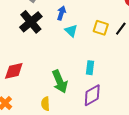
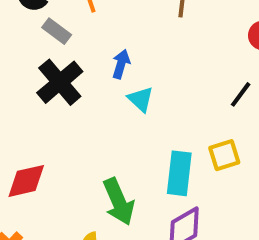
yellow square: (101, 28) -> (224, 155), moved, turned -35
cyan rectangle: (90, 68) -> (179, 173), size x1.5

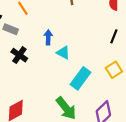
black cross: (60, 82) -> (19, 55), size x0.7
cyan rectangle: (179, 173) -> (81, 78), moved, turned 45

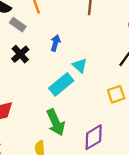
cyan triangle: (63, 53) -> (80, 66), moved
cyan rectangle: (81, 78) -> (61, 84), moved

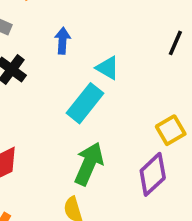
yellow square: (116, 94) -> (171, 130), moved
green arrow: (56, 122) -> (89, 164), turned -120

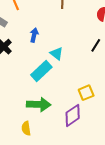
green arrow: (89, 164) -> (39, 105), turned 60

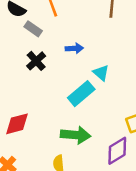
blue arrow: (34, 35) -> (74, 48), turned 72

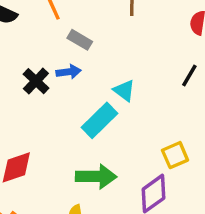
gray rectangle: (33, 29) -> (80, 40), moved
blue arrow: (74, 48) -> (69, 72), moved

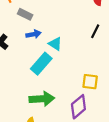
blue arrow: (69, 72) -> (33, 34), moved
yellow square: (175, 155) -> (90, 82), turned 35

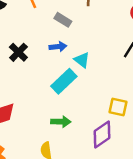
gray rectangle: (25, 14) -> (63, 20), moved
green arrow: (42, 99) -> (61, 122), size x0.7

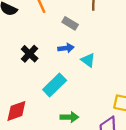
cyan rectangle: (64, 81) -> (55, 85), moved

